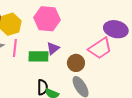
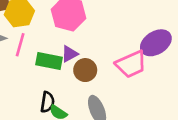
purple ellipse: (116, 29) -> (156, 43), turned -55
brown circle: (76, 63) -> (85, 70), moved

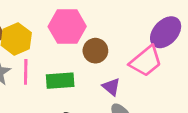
purple triangle: (70, 54) -> (111, 87), moved, turned -36
brown circle: (85, 70) -> (95, 51), moved

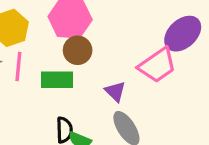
brown circle: (95, 51) -> (78, 50), moved

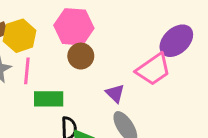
green rectangle: (57, 80) -> (49, 99), moved

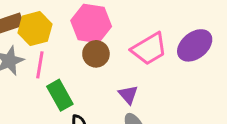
pink trapezoid: (153, 69) -> (149, 49), moved
green rectangle: (49, 99) -> (60, 95), turned 56

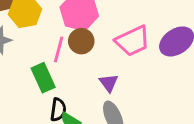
pink line: (40, 65) -> (59, 50), moved

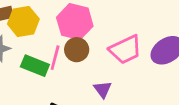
green rectangle: (43, 78) -> (35, 66), moved, turned -44

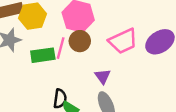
green rectangle: (35, 66) -> (43, 55), turned -30

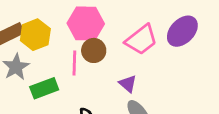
green rectangle: (43, 55) -> (44, 88), moved

